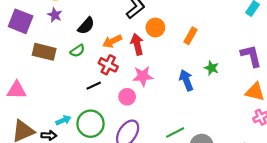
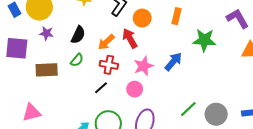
green star: (212, 68) -> (204, 40), size x1.6
blue arrow: (186, 80) -> (173, 62), moved, turned 78

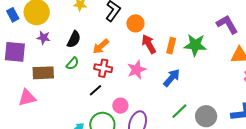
orange rectangle: (176, 16) -> (171, 46), moved
red arrow: (130, 38) -> (149, 44), moved
blue arrow: (173, 62) -> (172, 78), moved
pink circle: (135, 89) -> (120, 106), moved
pink triangle: (32, 113) -> (27, 98), moved

